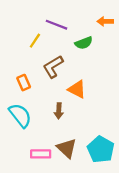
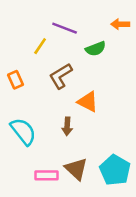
orange rectangle: (24, 83) -> (15, 80), moved

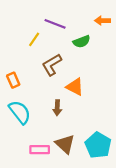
orange rectangle: (15, 80) -> (13, 80), moved

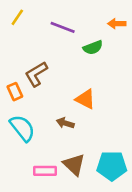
yellow line: (34, 39) -> (17, 17), moved
brown L-shape: (52, 65) -> (36, 74), moved
brown arrow: (57, 108) -> (65, 123), turned 104
cyan pentagon: (98, 145) -> (112, 166), turned -30

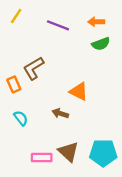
orange arrow: (117, 24) -> (96, 22), moved
green semicircle: (93, 48) -> (101, 44), moved
cyan semicircle: (22, 128) -> (21, 118), size x0.6

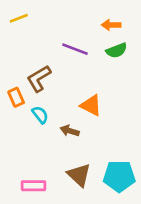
yellow line: (16, 16) -> (19, 18), turned 35
purple line: (58, 25) -> (75, 49), moved
cyan semicircle: (21, 118) -> (40, 115), moved
pink rectangle: (42, 158) -> (33, 186), moved

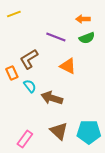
orange triangle: (91, 105) -> (68, 66), moved
brown arrow: (70, 131) -> (52, 98), size x1.5
pink rectangle: (33, 186) -> (25, 139), turned -54

